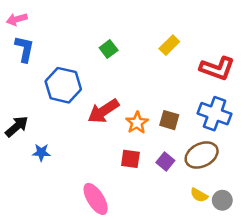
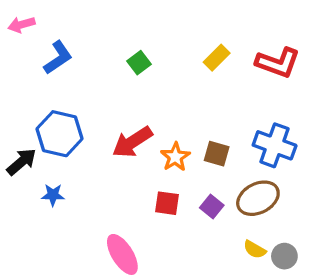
blue L-shape: (24, 49) -> (58, 58), moved, turned 44
red L-shape: (217, 68) -> (278, 63), moved
blue hexagon: (63, 85) -> (60, 134), moved

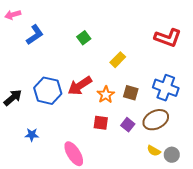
yellow rectangle: (217, 58) -> (118, 60), moved
blue hexagon: (60, 134) -> (48, 91), moved
blue star: (53, 195) -> (32, 135), moved

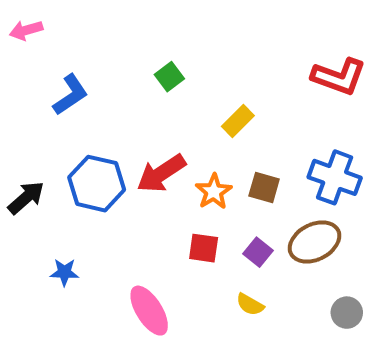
blue L-shape: (35, 35) -> (70, 95), moved
yellow semicircle: (154, 151) -> (250, 305), moved

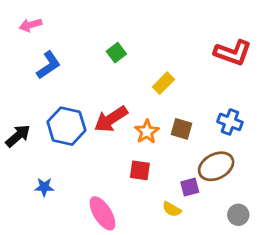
pink arrow: (26, 30) -> (30, 25), moved
blue cross: (335, 177) -> (230, 122), size x0.7
purple square: (258, 252) -> (190, 187), moved, turned 36

